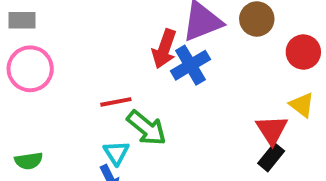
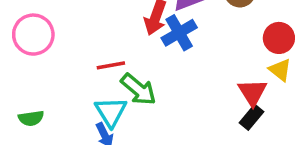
red circle: (303, 52) -> (279, 38), moved
cyan triangle: (116, 153) -> (111, 112), size x1.4

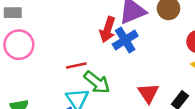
red triangle: (252, 92) -> (148, 93), moved

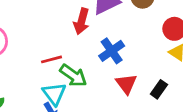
blue cross: (125, 40) -> (112, 51), moved

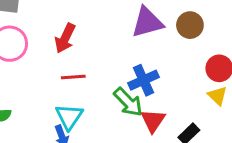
red arrow: (82, 21) -> (65, 38), moved
green arrow: (73, 76) -> (128, 102), moved

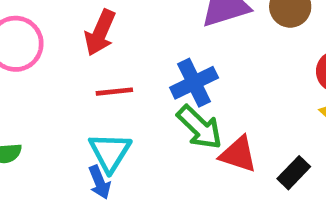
blue cross: (143, 80) -> (194, 83), moved
red triangle: (153, 121) -> (238, 154), turned -44

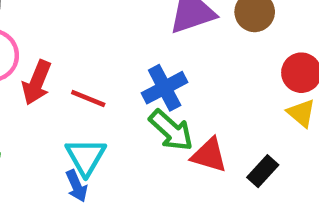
red arrow: (100, 33) -> (37, 83), moved
red line: (114, 92) -> (88, 98), turned 30

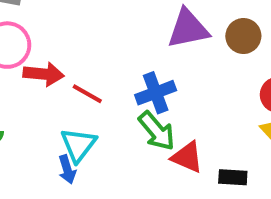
red arrow: (37, 83) -> (44, 74), turned -114
black rectangle: (263, 171) -> (233, 177), turned 44

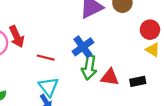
red arrow: (44, 74) -> (17, 37), moved, turned 75
green arrow: (157, 131) -> (89, 68), turned 65

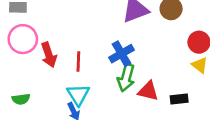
red arrow: (17, 37) -> (49, 55), moved
red line: (46, 58) -> (78, 61), turned 72

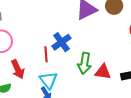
blue cross: (122, 54) -> (62, 42), moved
red arrow: (49, 55) -> (18, 69), moved

